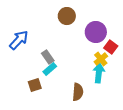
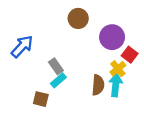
brown square: (35, 85) -> (41, 99), turned 32
brown semicircle: (78, 92) -> (98, 85), moved

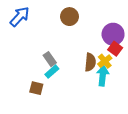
purple circle: (112, 37) -> (113, 34), moved
blue arrow: (22, 46) -> (20, 17), moved
brown semicircle: (98, 85) -> (90, 62), moved

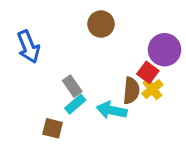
blue arrow: (20, 17) -> (28, 47), moved, turned 115
red square: (115, 49) -> (148, 72), moved
cyan arrow: (103, 76) -> (112, 110), moved, turned -84

